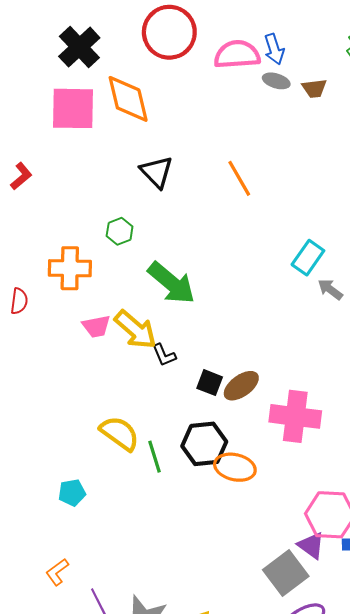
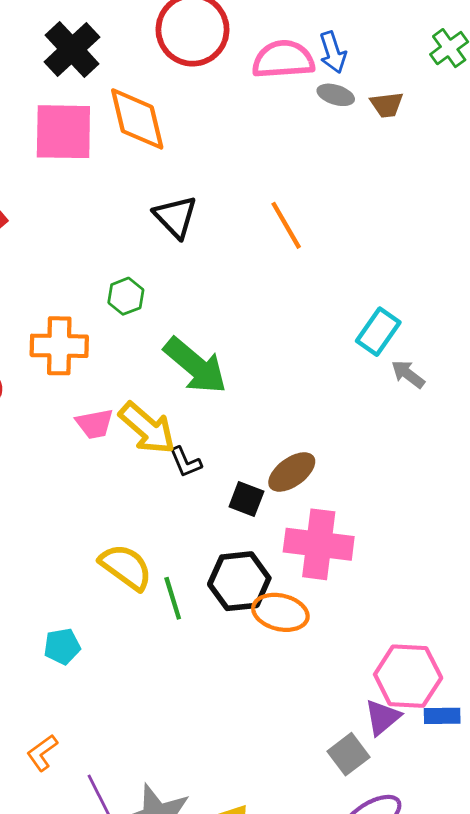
brown ellipse: (241, 386) -> (292, 472), moved
pink cross: (295, 416) -> (319, 544), moved
purple triangle: (311, 546) -> (383, 717), turned 44
gray square: (286, 573) -> (348, 754), size x0.7

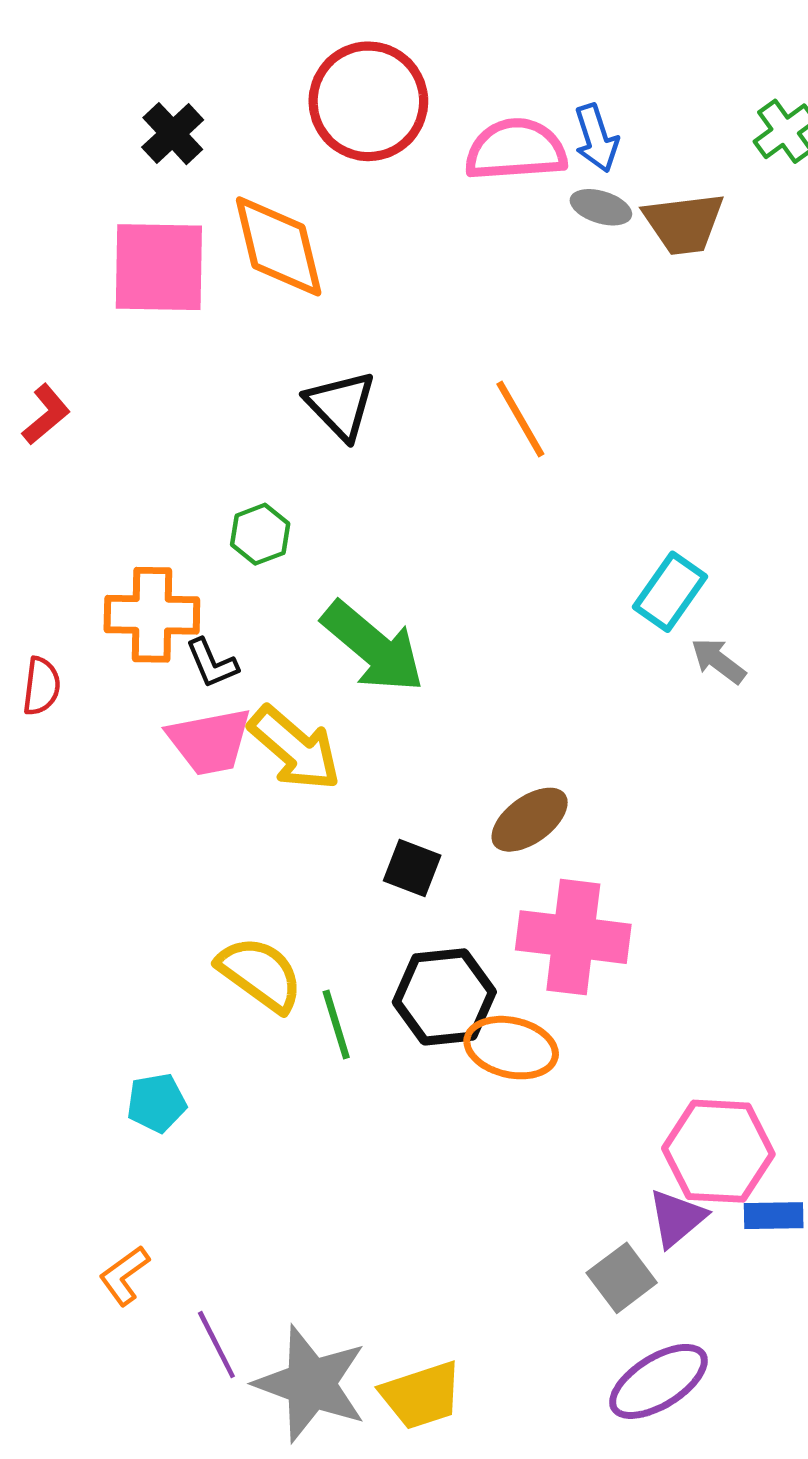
black cross: (72, 49) -> (173, 134), size x0.7
brown trapezoid: (387, 105) -> (684, 223), size x1.5
pink trapezoid: (95, 424) -> (210, 741), size x1.4
black L-shape: (185, 462) -> (212, 663), moved
black square: (246, 499) -> (412, 868), moved

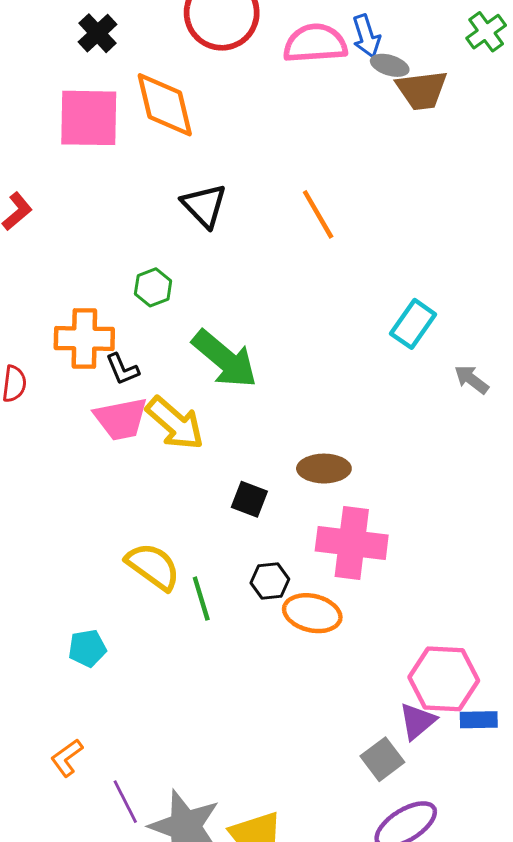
gray ellipse: (601, 207) -> (390, 65), moved
gray arrow: (718, 661) -> (471, 379), moved
brown ellipse: (530, 820) -> (324, 469), turned 36
black hexagon: (444, 997) -> (270, 581), size x0.6

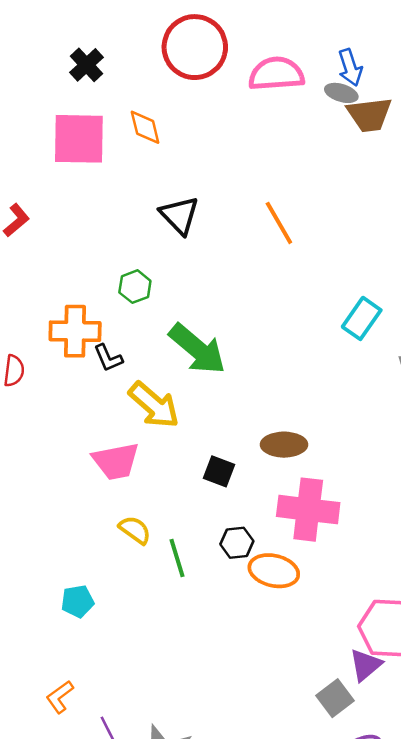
blue arrow: (366, 36) -> (350, 67), moved
orange diamond: (165, 105) -> (145, 127), size x0.6
pink trapezoid: (121, 419) -> (116, 461), moved
yellow semicircle: (153, 566) -> (135, 530), size x0.7

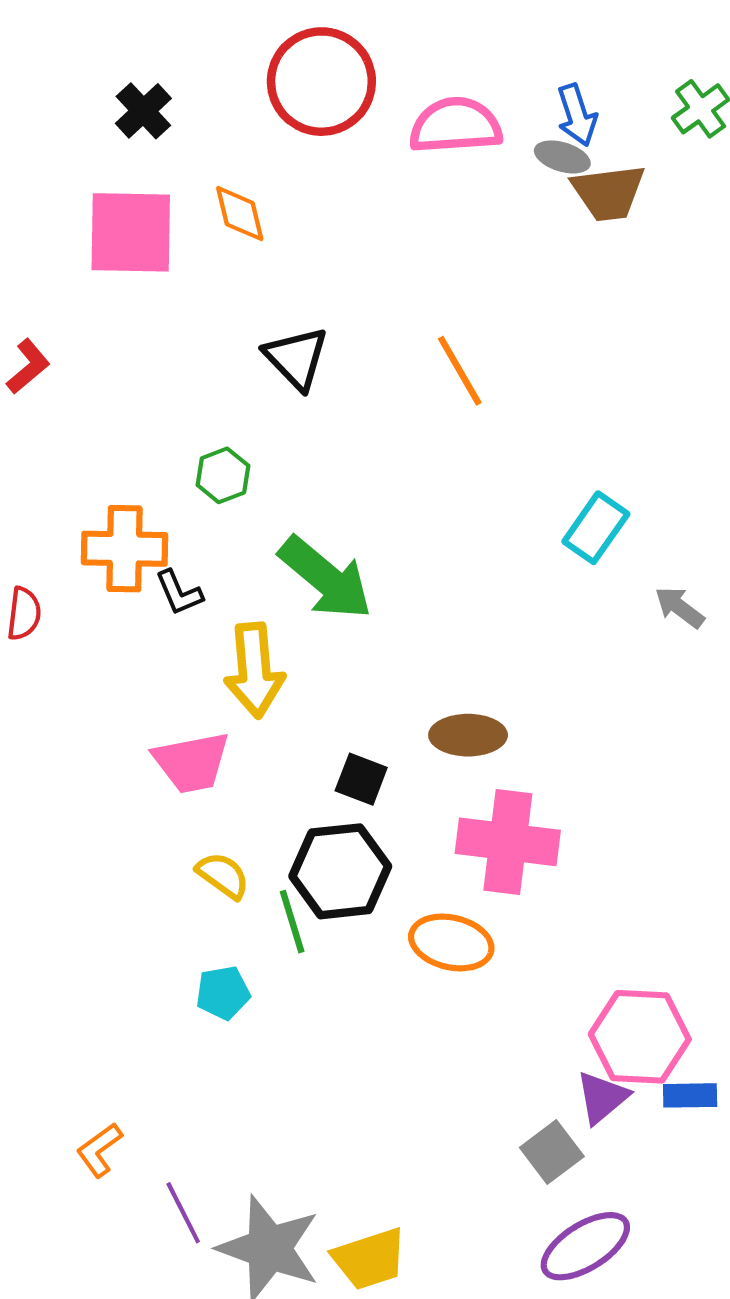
yellow arrow: (154, 405) -> (254, 670), turned 44
black hexagon: (237, 543) -> (340, 871), moved, size x1.8
cyan pentagon: (78, 601) -> (223, 993), moved

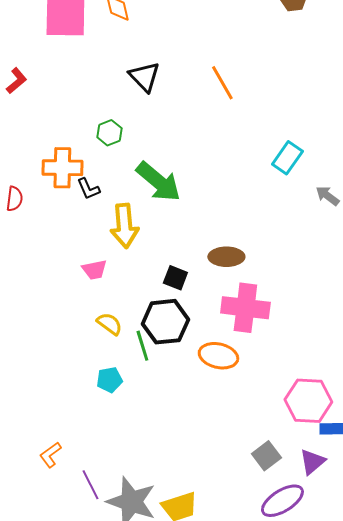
pink trapezoid: (192, 762) -> (94, 270), size x0.7
purple triangle: (602, 1097) -> (312, 462), moved

